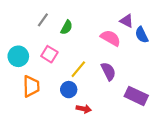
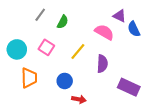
yellow line: (78, 69) -> (78, 51), moved
purple semicircle: (108, 71) -> (102, 64), turned 30

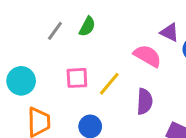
green semicircle: (63, 22) -> (87, 26), moved
pink square: (46, 47) -> (77, 78), moved, turned -35

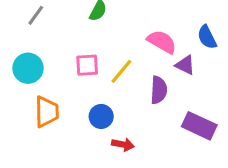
gray line: (55, 31) -> (36, 15), moved
purple triangle: (170, 32) -> (185, 65), moved

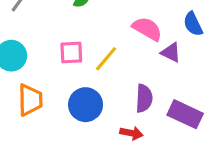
purple semicircle: (159, 90) -> (144, 98), moved
blue circle: (101, 116) -> (86, 105), size x1.4
red arrow: (123, 144) -> (131, 133), moved

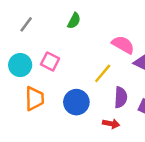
pink square: (71, 52) -> (50, 61), moved, turned 30
yellow line: (106, 59) -> (103, 73), moved

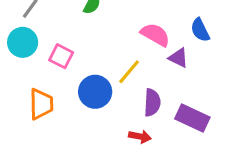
cyan circle: (20, 65) -> (23, 42), moved
blue circle: (76, 102) -> (95, 92), moved

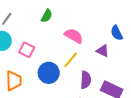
pink semicircle: (155, 35) -> (74, 36), moved

